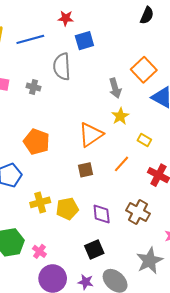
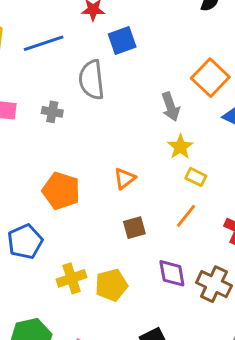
orange triangle: (91, 135) -> (125, 179), moved, size x0.6
yellow rectangle: (144, 140) -> (196, 177), moved
purple diamond: (102, 214) -> (172, 273), moved

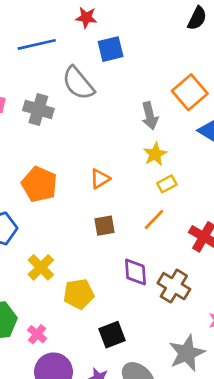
gray semicircle: (92, 80) -> (78, 83), turned -39
gray cross: (52, 112) -> (38, 109), size x1.5
yellow rectangle: (196, 177) -> (167, 184), turned -60
yellow cross: (71, 278) -> (41, 267), turned -32
yellow pentagon: (111, 285) -> (79, 294), moved

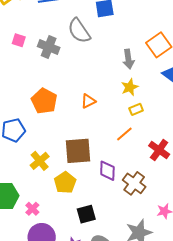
brown square: (105, 226) -> (78, 151), moved, size x1.8
yellow pentagon: (79, 294) -> (65, 183), turned -30

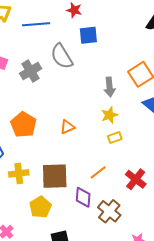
gray cross: (49, 47) -> (31, 71), turned 35
orange line: (124, 134) -> (98, 172), moved
yellow cross: (40, 161) -> (19, 173), moved, turned 30

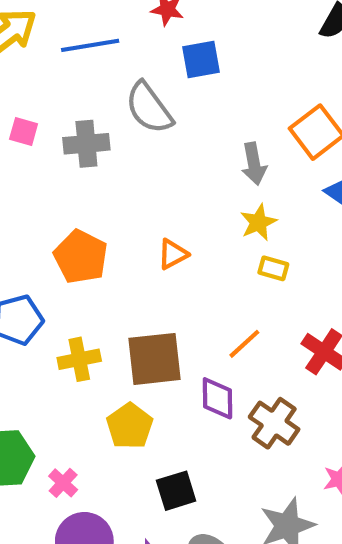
gray cross: (31, 71) -> (86, 144), turned 30
yellow rectangle: (115, 138) -> (273, 268), turned 40

